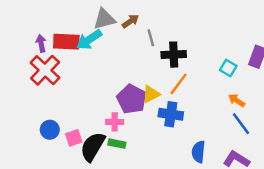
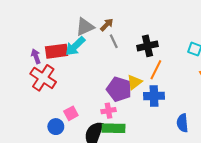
gray line: (151, 38) -> (114, 41), moved
pink square: (74, 138) -> (71, 113), moved
green rectangle: (117, 144) -> (114, 128), size x1.5

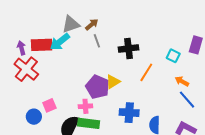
orange line: (156, 70) -> (146, 72), moved
blue cross: (154, 96) -> (129, 113), moved

